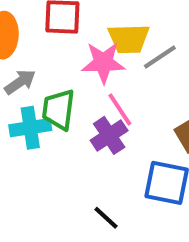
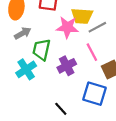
pink line: (120, 109) -> (92, 52), moved
cyan cross: (30, 128) -> (26, 69), moved, turned -30

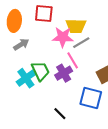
gray line: (97, 27) -> (81, 43), moved
green trapezoid: (41, 50) -> (40, 71), moved, turned 145
pink line: (92, 52) -> (73, 60), moved

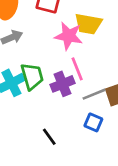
gray line: (81, 43) -> (94, 94), moved
blue square: (91, 98) -> (93, 122), size x0.6

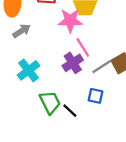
green trapezoid: (32, 76) -> (50, 102), moved
blue square: (93, 122) -> (95, 96), moved

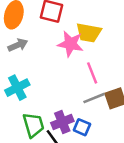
pink line: (83, 48) -> (92, 73), moved
purple cross: (73, 63) -> (62, 122), moved

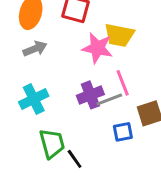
gray line: (94, 98) -> (109, 100), moved
purple cross: (62, 122) -> (90, 95), moved
blue square: (82, 127) -> (123, 132), moved, turned -35

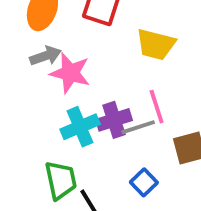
pink star: (97, 48) -> (70, 73), moved
cyan cross: (34, 99) -> (80, 127), moved
blue square: (123, 132) -> (144, 182), moved, turned -36

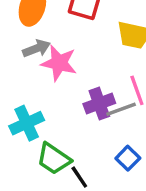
cyan cross: (80, 127) -> (27, 123), moved
green trapezoid: (61, 180) -> (54, 159), turned 138

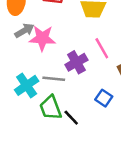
gray line: (121, 109) -> (54, 79), moved, turned 35
green trapezoid: (54, 159) -> (51, 108), turned 45

